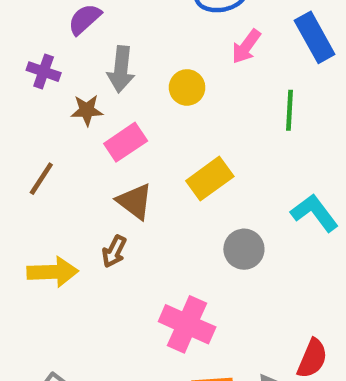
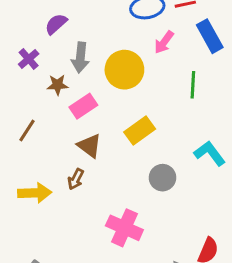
purple cross: (44, 72) -> (29, 59), turned 30
yellow circle: (187, 87) -> (124, 70), size x1.6

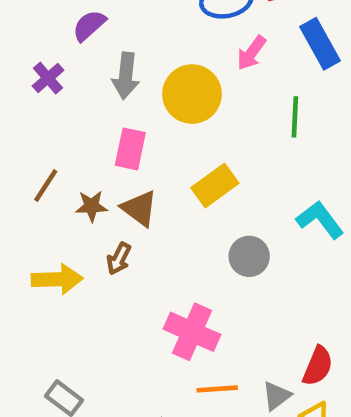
brown star: (58, 85) -> (91, 206), moved
pink rectangle: (83, 106) -> (130, 149), turned -44

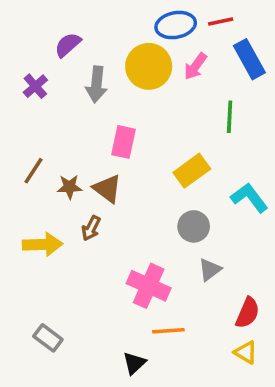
yellow circle: (192, 94) -> (149, 66), moved
pink rectangle: (130, 149) -> (123, 142), moved
yellow rectangle: (215, 185) -> (192, 171), moved
gray triangle: (277, 396) -> (210, 270), moved

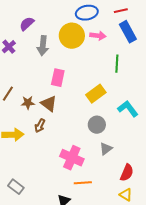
red line: (221, 21) -> (121, 11), moved
pink arrow: (195, 66) -> (98, 36), turned -119

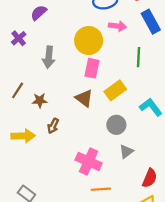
yellow circle: (72, 36) -> (89, 40), moved
gray arrow: (43, 46) -> (49, 57), moved
pink rectangle: (58, 78) -> (92, 68), moved
brown triangle: (49, 104) -> (84, 98), moved

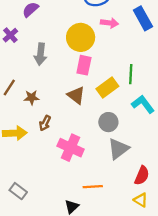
green line: (139, 57) -> (131, 74), moved
gray triangle: (126, 151) -> (118, 149), size x1.5
pink cross: (89, 161) -> (71, 148), moved

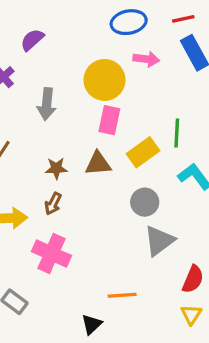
brown triangle: (76, 95) -> (98, 164), turned -42
brown star: (32, 98) -> (56, 168), moved
pink cross: (71, 148) -> (51, 254), moved
yellow triangle: (141, 200) -> (191, 315), turned 32

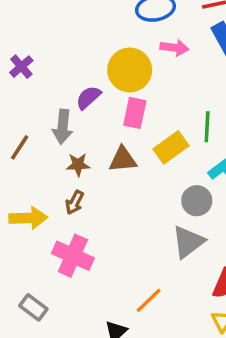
purple semicircle: (32, 40) -> (88, 98), moved
gray arrow: (47, 104) -> (63, 127), moved
gray circle: (145, 202) -> (197, 201), moved
orange line: (122, 295) -> (149, 300), turned -40

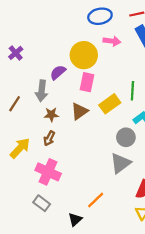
brown triangle: (123, 159) -> (79, 111), turned -30
yellow arrow: (28, 218) -> (20, 148), turned -45
gray rectangle: (33, 307) -> (42, 203), moved

